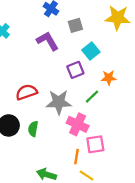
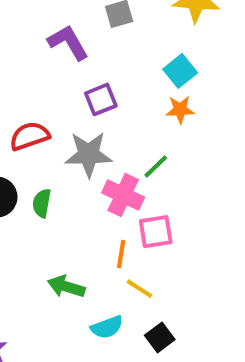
cyan square: (91, 51) -> (180, 71), moved
purple square: (75, 70) -> (101, 99), moved
green line: (92, 97) -> (156, 167), moved

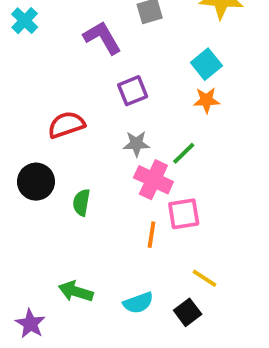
gray star: (89, 154) -> (136, 144), moved, size x0.6
green semicircle: (42, 203) -> (81, 202), moved
green arrow: (66, 287) -> (76, 291), moved
yellow line: (139, 289) -> (205, 278), moved

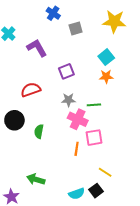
purple L-shape: (102, 38) -> (37, 48), moved
green line: (184, 153) -> (94, 105), turned 40
cyan semicircle: (138, 303) -> (77, 194), moved

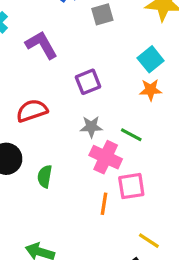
green line: (94, 105) -> (131, 135), turned 32

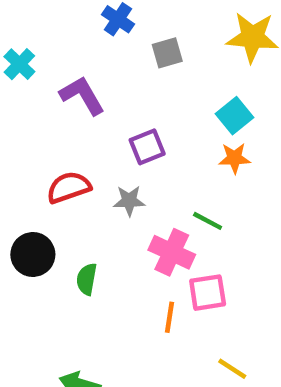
gray star: (91, 127) -> (129, 201), moved

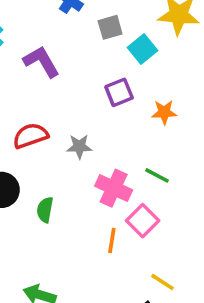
cyan square: (234, 116) -> (143, 49), moved
purple square: (147, 147) -> (119, 92), moved
green line: (208, 221) -> (157, 175), moved
pink square: (208, 293) -> (143, 221), turned -36

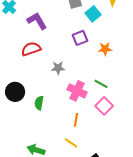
red semicircle: (31, 136) -> (31, 49), moved
pink square: (143, 221) -> (104, 106), moved
yellow line: (162, 282) -> (71, 143), moved

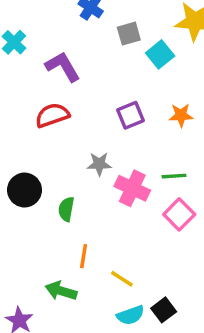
purple square: (80, 38) -> (131, 115), moved
gray star: (58, 68) -> (99, 164), moved
green line: (101, 84) -> (174, 176), turned -32
orange line: (76, 120) -> (84, 256), moved

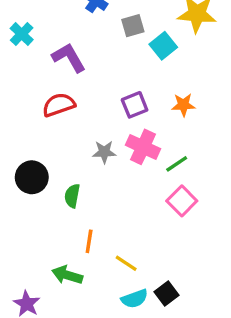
green line: (174, 176) -> (177, 164), turned -30
pink cross: (132, 188) -> (143, 147), moved

